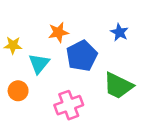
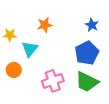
blue pentagon: (82, 56) -> (87, 53), moved
green trapezoid: (118, 86) -> (87, 82), moved

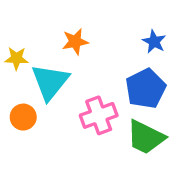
cyan triangle: (30, 49) -> (50, 82), size x1.4
pink cross: (53, 81) -> (99, 115), moved

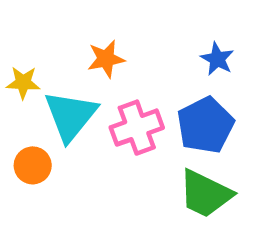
pink cross: (99, 115) -> (137, 128), moved

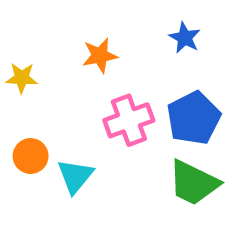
blue star: (217, 59) -> (185, 38), moved
cyan triangle: (71, 116) -> (75, 176), moved, size x0.7

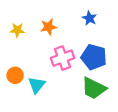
yellow star: (22, 78) -> (17, 30), moved
blue pentagon: (194, 118) -> (94, 57), turned -30

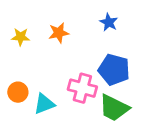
pink cross: (63, 58) -> (82, 88), moved, turned 35
cyan triangle: (37, 85) -> (44, 104), turned 30

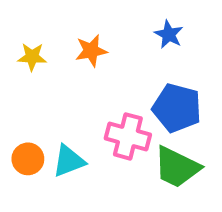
orange circle: (18, 92) -> (28, 159), moved

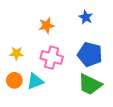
yellow star: (32, 57) -> (16, 53), moved
pink cross: (128, 136) -> (52, 58), moved

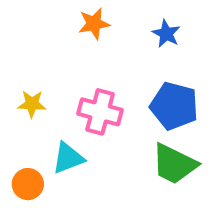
orange star: (46, 25) -> (94, 24), moved
orange circle: (14, 80) -> (28, 184), moved

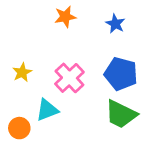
yellow star: (32, 104) -> (22, 72), turned -30
pink cross: (100, 112) -> (69, 78), turned 32

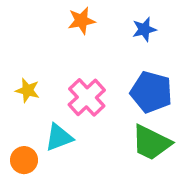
blue star: (115, 24) -> (144, 29), turned 30
yellow star: (22, 72) -> (28, 90), turned -30

